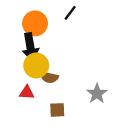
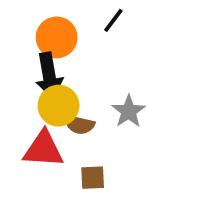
red triangle: (27, 92) -> (43, 149), size x1.6
gray star: (97, 94) -> (129, 111), moved

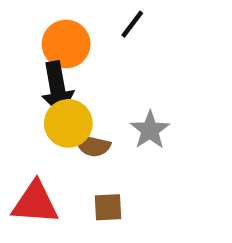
red triangle: (43, 149) -> (35, 203), moved

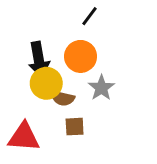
orange circle: (66, 44) -> (81, 56), moved
brown square: (108, 207) -> (75, 127), moved

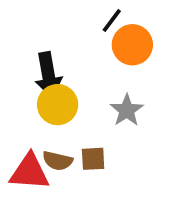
orange circle: (81, 56) -> (132, 45), moved
brown semicircle: (63, 98) -> (58, 161), moved

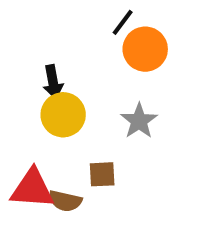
black arrow: (48, 75) -> (53, 82), size x0.7
brown semicircle: (58, 161) -> (65, 201), moved

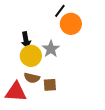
gray star: (139, 121) -> (51, 49), moved
brown semicircle: (65, 201) -> (32, 78), moved

